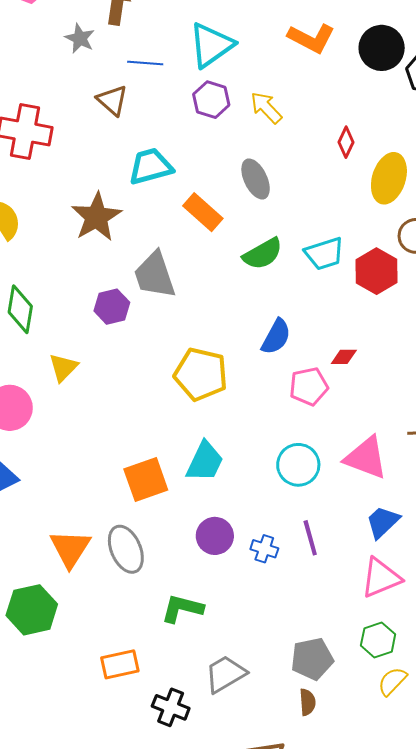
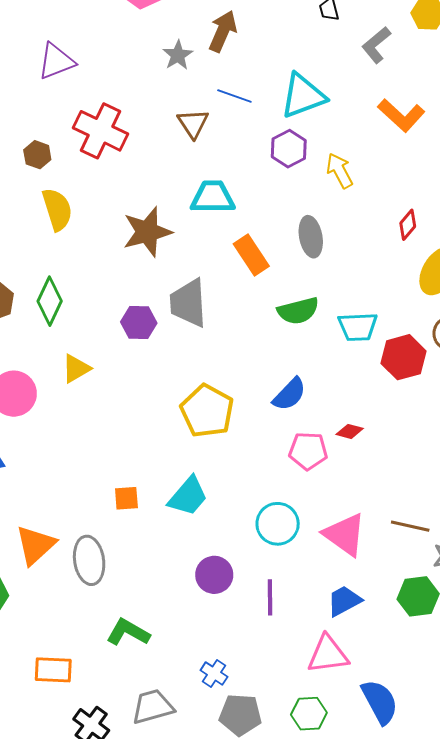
orange square: (146, 480) -> (126, 498), size x0.6
purple circle: (215, 536) -> (214, 575), moved
blue cross: (264, 549) -> (214, 673), moved

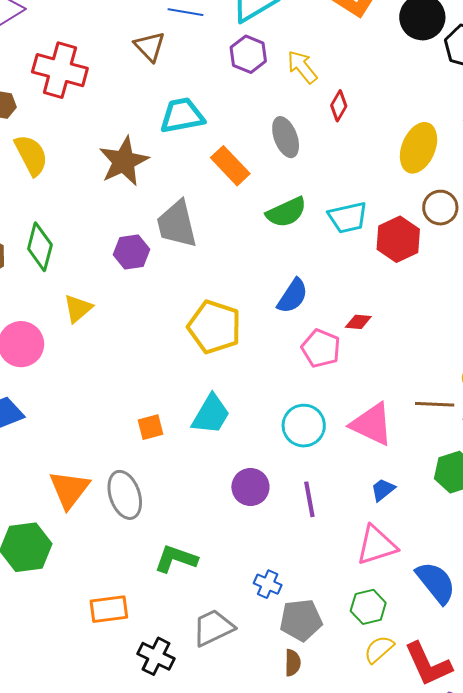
red diamond: (408, 225) -> (339, 106), moved
pink pentagon: (308, 451) -> (321, 348), turned 30
blue trapezoid: (344, 601) -> (383, 490), size x0.7

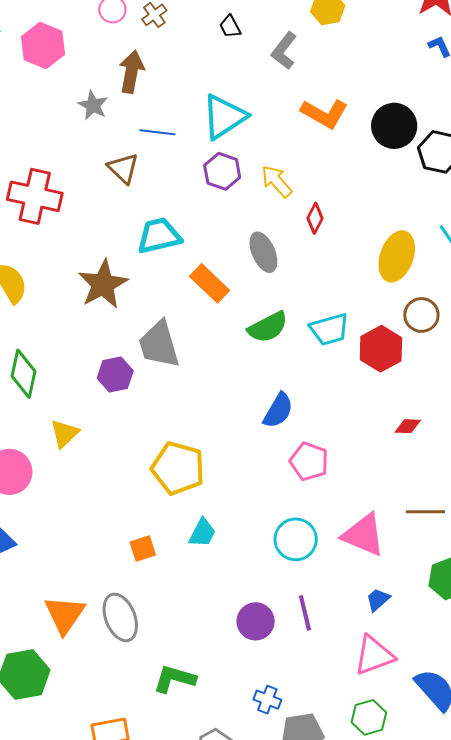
red diamond: (358, 322) -> (408, 426), moved
yellow pentagon: (214, 327) -> (178, 468), moved
cyan trapezoid: (211, 414) -> (202, 533), size x0.7
purple circle: (250, 487) -> (256, 621), moved

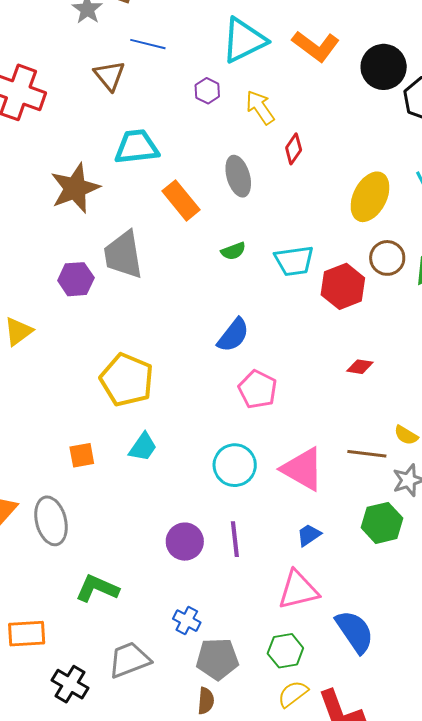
cyan triangle: (224, 117) -> (244, 40), moved
purple hexagon: (222, 171) -> (207, 91), size x0.7
green semicircle: (268, 327) -> (233, 251), size x0.6

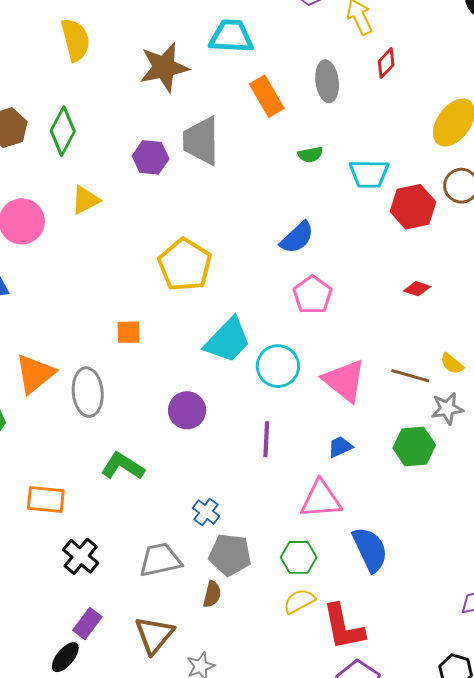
cyan trapezoid: (143, 447) -> (228, 340), moved, size x1.6
purple circle: (185, 542) -> (187, 410), moved
gray trapezoid: (129, 660) -> (160, 560), moved

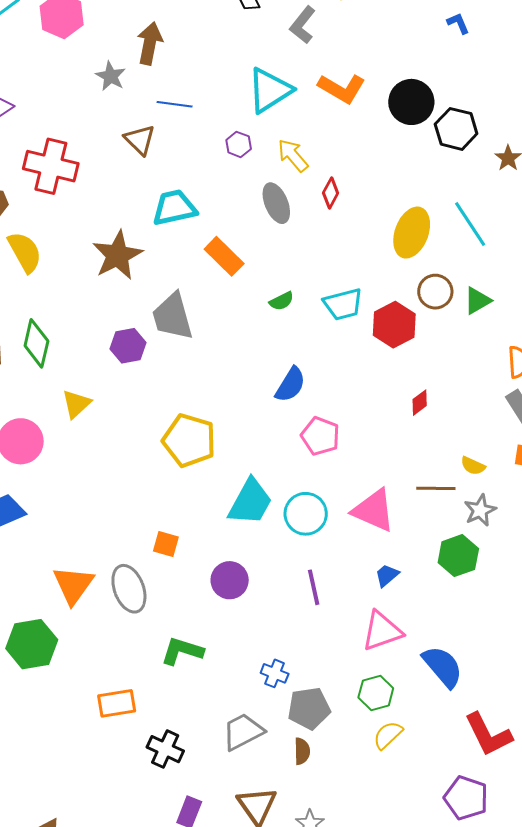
gray ellipse: (327, 81) -> (276, 203), moved
red diamond: (417, 289) -> (420, 403), turned -40
orange square: (129, 332) -> (166, 544), moved, turned 32
red L-shape: (343, 627) -> (488, 735), moved

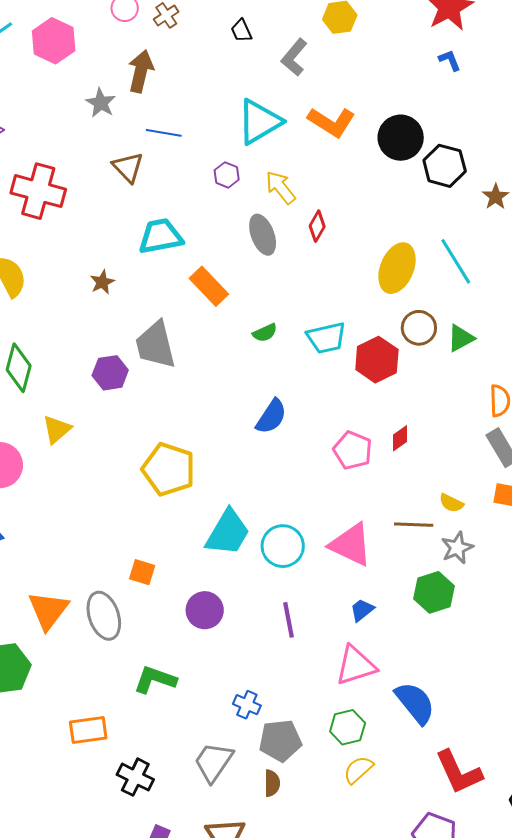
brown star: (117, 255) -> (102, 282), size x0.5
pink pentagon: (320, 436) -> (353, 450), moved
gray trapezoid: (243, 732) -> (214, 762), turned -30

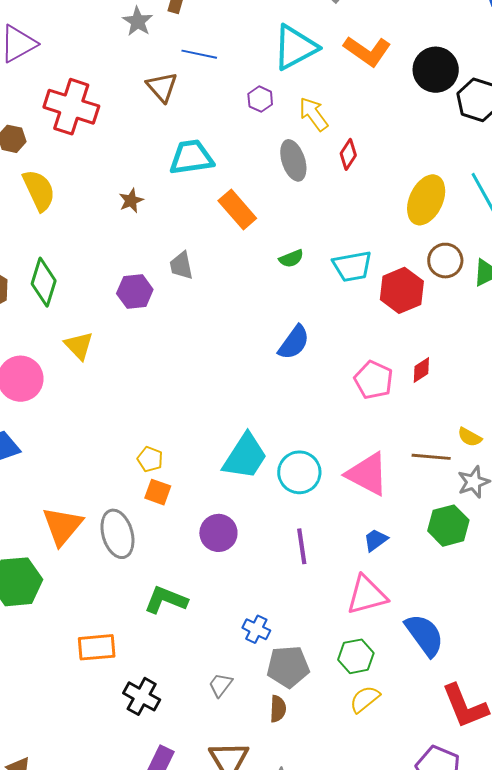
gray trapezoid: (155, 345) -> (181, 266), size x0.6
yellow triangle: (57, 429) -> (79, 346), turned -36
yellow pentagon: (169, 469) -> (150, 459), moved, size x0.5
gray trapezoid: (214, 762) -> (220, 685), size x0.6

